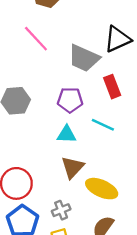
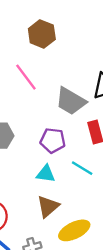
yellow ellipse: (102, 189) -> (74, 230), turned -56

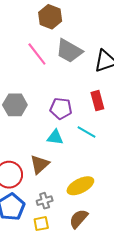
gray trapezoid: (71, 101) -> (69, 51), moved
brown triangle: (48, 206) -> (40, 164), moved

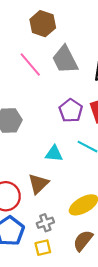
gray trapezoid: (69, 51) -> (65, 60), turned 36
purple pentagon: (61, 109) -> (71, 111), moved, turned 30

